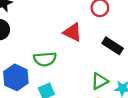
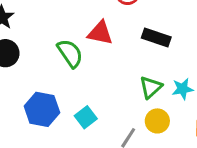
green semicircle: (45, 59) -> (70, 53), moved, turned -105

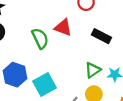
cyan square: (86, 117) -> (45, 84), size x1.5

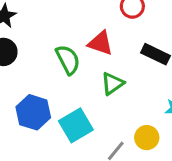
green triangle: (93, 70) -> (112, 84), moved

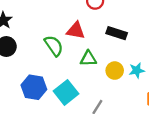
green triangle: (112, 84) -> (88, 59), turned 42
yellow circle: (147, 138) -> (115, 71), moved

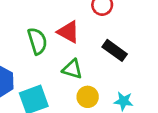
yellow circle: (115, 71) -> (88, 97), moved

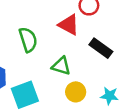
red triangle: (68, 32) -> (69, 25), moved

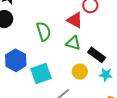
black rectangle: (101, 48) -> (97, 55), moved
green triangle: (61, 66) -> (73, 43), moved

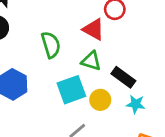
cyan square: (41, 73) -> (71, 90), moved

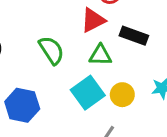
red triangle: (94, 29) -> (93, 20), turned -40
black rectangle: (123, 77) -> (134, 36), moved

